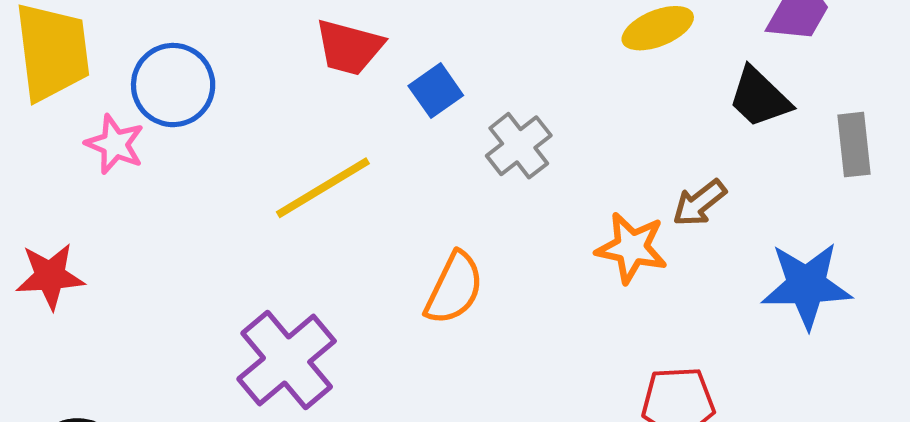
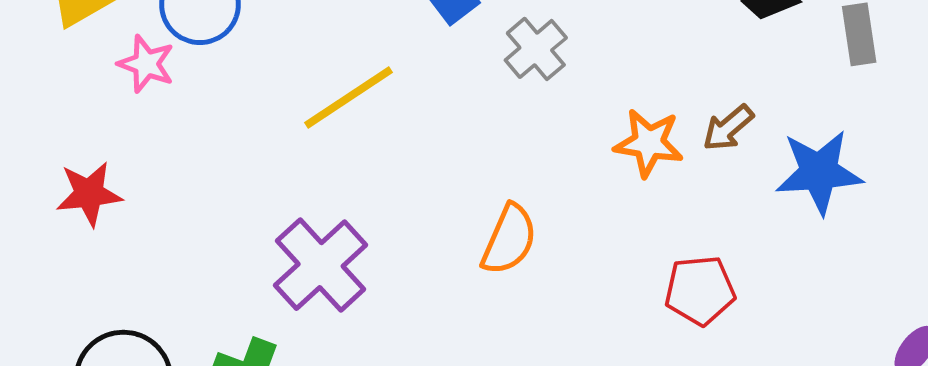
brown arrow: (699, 203) -> (728, 128), moved
orange semicircle: (454, 288) -> (509, 240), moved

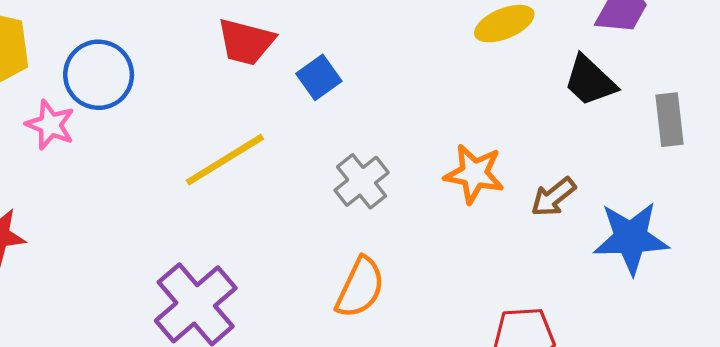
gray cross: (536, 49) -> (362, 181), moved
orange star: (649, 143) -> (474, 174), moved

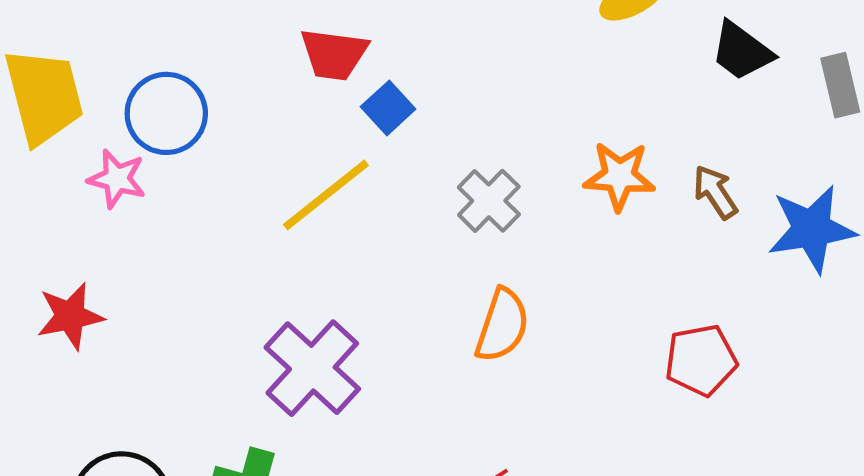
blue square: (319, 77) -> (388, 108), moved
brown arrow: (553, 197) -> (715, 192), turned 102

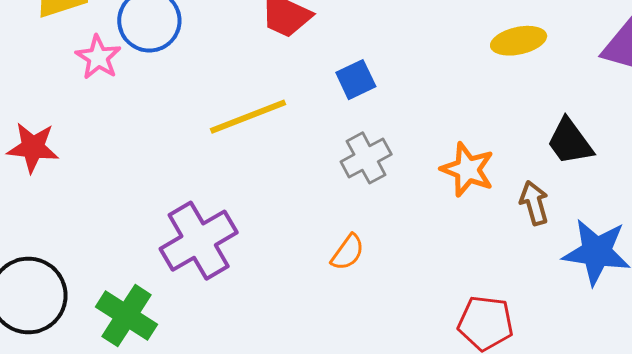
black trapezoid: (742, 51) -> (570, 142), moved
blue square: (388, 108) -> (356, 80), moved
orange semicircle: (502, 325) -> (348, 252), size x0.7

